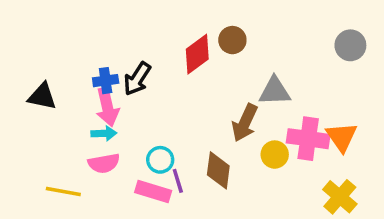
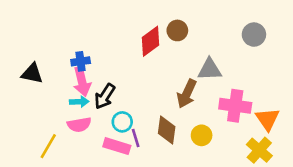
gray circle: (350, 45) -> (254, 35), moved
black arrow: (137, 79) -> (105, 96), moved
orange triangle: (342, 137) -> (267, 119), moved
yellow circle: (275, 155) -> (202, 135), moved
yellow line: (63, 192) -> (48, 146), turned -70

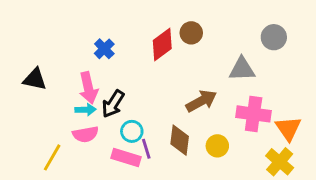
blue cross: (81, 61) -> (104, 49), moved, turned -36
gray triangle: (210, 69) -> (242, 69), moved
brown arrow: (187, 94) -> (201, 101), turned -144

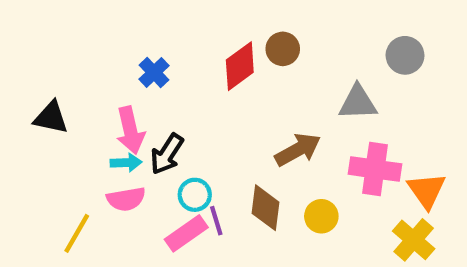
pink rectangle: (126, 157) -> (186, 233), turned -52

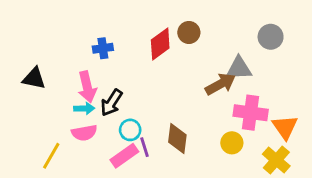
blue cross: (154, 72) -> (103, 48), turned 36
brown arrow: (298, 150) -> (220, 84), moved
yellow circle: (321, 216) -> (232, 143), moved

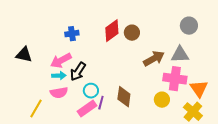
brown circle: (189, 32) -> (132, 33), moved
gray triangle: (239, 68) -> (180, 55), moved
pink arrow: (87, 87) -> (61, 61), turned 75
purple line: (144, 147) -> (101, 103), turned 32

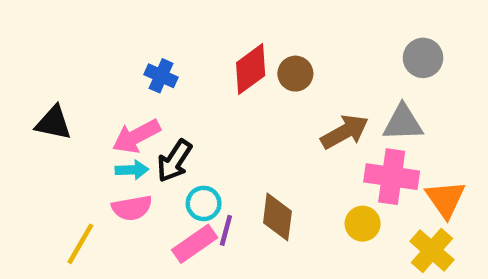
blue cross: (72, 34) -> (161, 76), turned 32

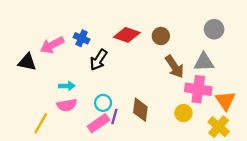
red diamond: (251, 69) -> (127, 35), turned 55
brown circle: (295, 74) -> (161, 36), moved
brown arrow: (345, 132) -> (174, 67), turned 85
pink arrow: (136, 136) -> (52, 45), moved
black arrow: (174, 161) -> (99, 60), moved

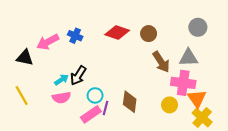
black arrow: (99, 60) -> (78, 76), moved
cyan arrow: (67, 86) -> (61, 80), turned -32
orange triangle: (225, 101) -> (197, 99), moved
yellow line: (41, 123) -> (22, 95), moved, turned -60

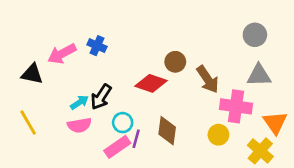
red diamond: (117, 33) -> (151, 83), moved
brown circle: (149, 34) -> (175, 62), moved
gray triangle: (188, 58) -> (259, 75), moved
orange triangle: (197, 99) -> (275, 123), moved

